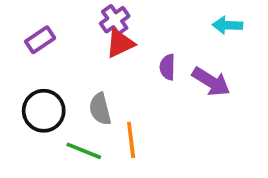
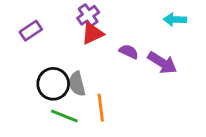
purple semicircle: (167, 67) -> (129, 52), turned 114
black circle: (44, 111) -> (53, 84), moved

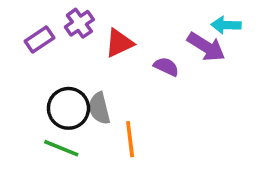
purple cross: (88, 15) -> (79, 23), moved
purple arrow: (162, 63) -> (206, 47), moved
green line: (64, 116) -> (61, 148), moved

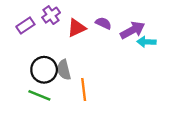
cyan arrow: (226, 25) -> (146, 42), moved
purple arrow: (206, 47) -> (132, 30), turned -60
purple semicircle: (166, 67) -> (103, 23), moved

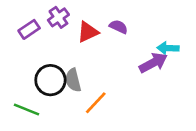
purple arrow: (132, 30) -> (153, 63), moved
orange line: (84, 90) -> (96, 103), turned 50
green line: (39, 95) -> (26, 109), moved

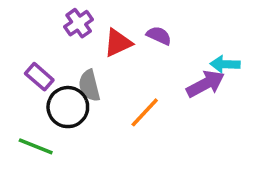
purple rectangle: (29, 29) -> (39, 77), moved, turned 75
gray semicircle: (73, 80) -> (89, 86), moved
orange line: (96, 103) -> (145, 112), moved

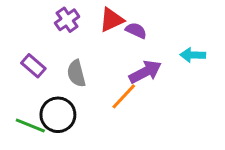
red triangle: (118, 43) -> (112, 20), moved
purple arrow: (205, 84) -> (145, 72), moved
black circle: (68, 107) -> (58, 115), moved

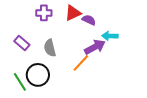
purple cross: (67, 20) -> (44, 13), turned 35
cyan arrow: (193, 55) -> (110, 36), moved
green line: (30, 125) -> (20, 82), turned 36

